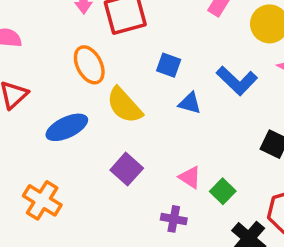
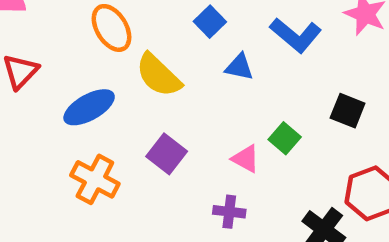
blue square: (169, 65) -> (210, 22), turned 30
green square: (223, 191) -> (285, 138), moved
orange cross: (42, 200) -> (95, 179), moved

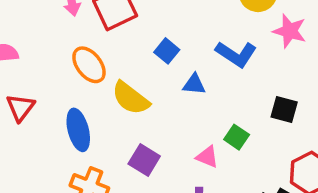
blue ellipse: (89, 107) -> (78, 130), turned -69

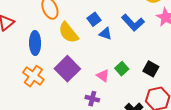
blue square: (167, 51) -> (94, 19), moved
black square: (284, 109) -> (151, 69), moved
purple square: (144, 160) -> (67, 69), size x1.4

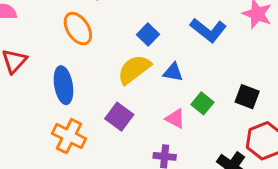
yellow semicircle: (68, 33) -> (134, 69), moved, turned 100
blue triangle: (105, 34) -> (173, 72), moved
purple square: (67, 69) -> (119, 117), size x0.7

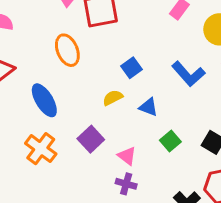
yellow semicircle: (134, 69) -> (113, 98), size x0.6
blue ellipse: (63, 85) -> (44, 100), turned -32
pink triangle: (175, 119) -> (127, 156), moved

